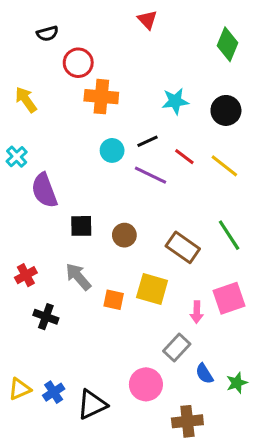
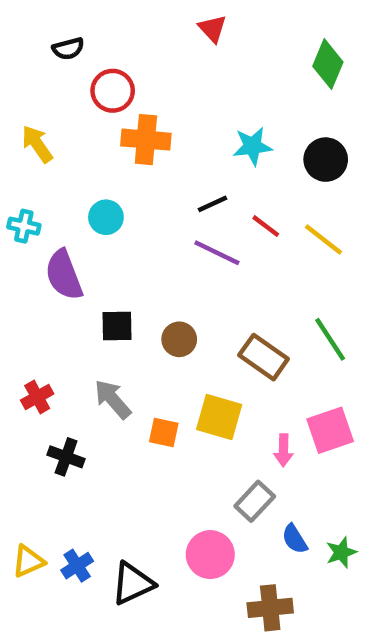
cyan circle: (112, 150) -> (106, 217), moved
cyan cross: (17, 157) -> (24, 226), turned -35

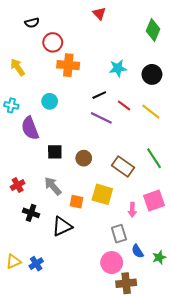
gray rectangle: (255, 501) -> (119, 234), turned -60
pink circle: (210, 555) -> (112, 263), moved
black triangle: (133, 583) -> (62, 226), moved

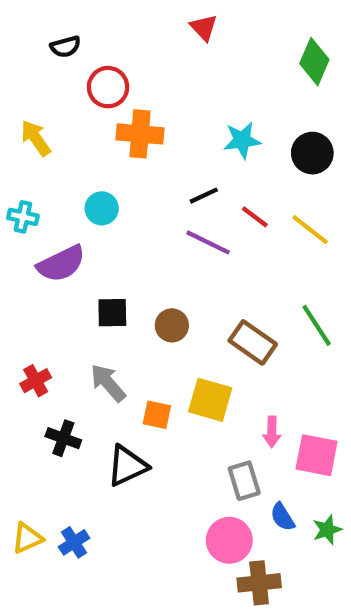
purple semicircle: (30, 128) -> (61, 264), turned -95
pink square: (154, 201) -> (317, 455), moved, turned 30

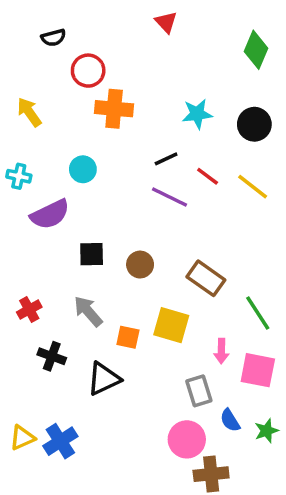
green line: (317, 325) -> (258, 313), moved
blue cross: (74, 542) -> (60, 441), size x1.4

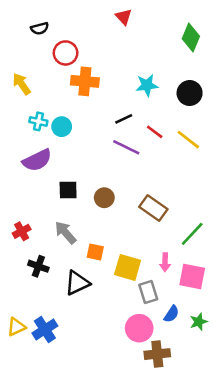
cyan cross: (19, 176) -> (38, 121), moved
green line: (258, 313) -> (192, 234), turned 76
yellow square: (171, 325) -> (128, 267), moved
blue semicircle: (230, 420) -> (171, 314), turned -114

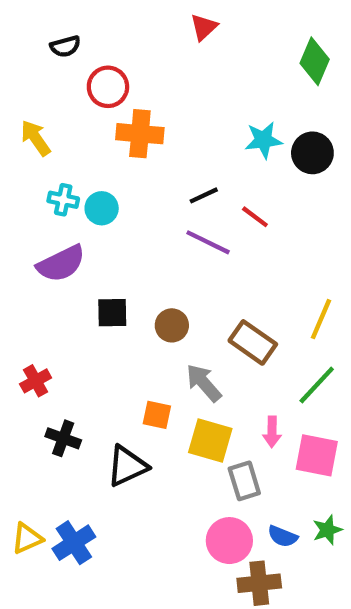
red triangle: (124, 17) -> (204, 27), turned 30
cyan star: (147, 85) -> (263, 140), moved
yellow line: (188, 140) -> (321, 319), moved, turned 75
gray arrow: (66, 233) -> (204, 383), moved
blue semicircle: (171, 314) -> (283, 536), moved, turned 78

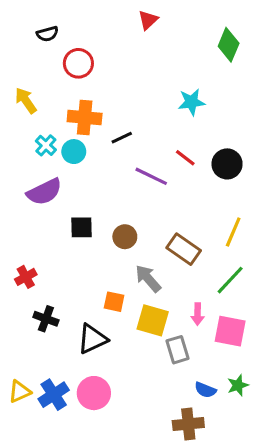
orange cross: (140, 134) -> (85, 118), moved
black circle: (312, 153) -> (227, 164), moved
black line: (204, 195) -> (122, 138), moved
cyan cross: (63, 200) -> (46, 145), turned 30
pink circle: (229, 541) -> (94, 393), moved

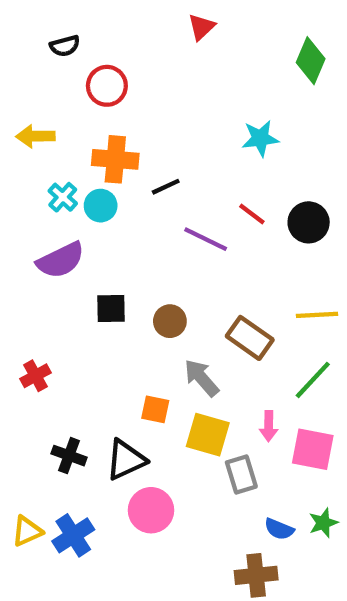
yellow arrow: (26, 100) -> (35, 136), turned -56
yellow line: (233, 232) -> (317, 315), turned 64
black cross: (46, 319) -> (69, 456), moved
pink circle: (94, 393) -> (151, 510), moved

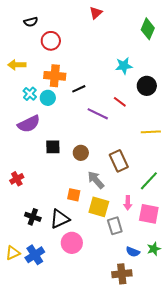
black circle: (309, 222) -> (147, 86), moved
yellow line: (317, 315) -> (151, 132), moved
brown rectangle: (250, 338) -> (119, 161), turned 30

